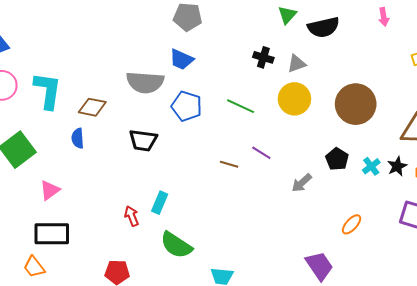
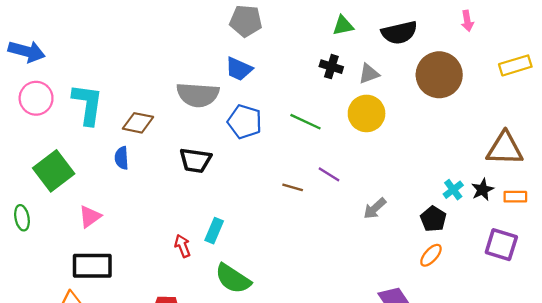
green triangle: (287, 15) -> (343, 26), moved, turned 36
brown circle: (356, 104) -> (439, 75), moved
black pentagon: (337, 159) -> (433, 219), moved

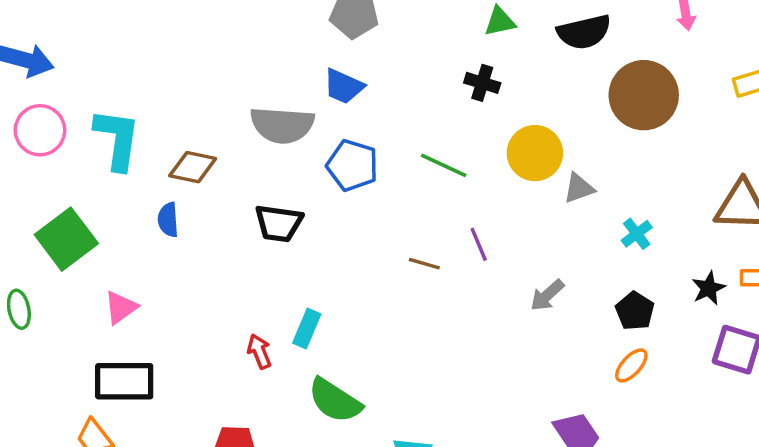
gray triangle: (369, 74) -> (579, 188), moved
purple line: (329, 174) -> (479, 244), turned 35
cyan cross: (453, 190) -> (637, 234), moved
black star: (483, 190) -> (709, 288), moved

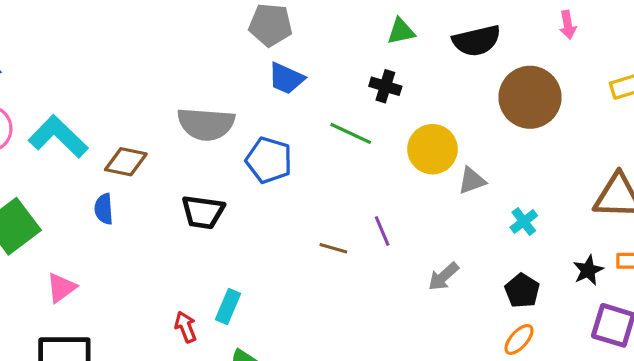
blue trapezoid: (344, 86) -> (286, 78), moved
cyan L-shape: (117, 139) -> (58, 137), turned -54
green line: (444, 165) -> (351, 133), moved

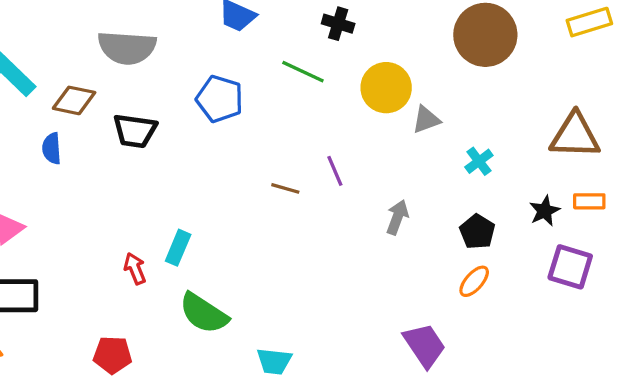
gray semicircle: (206, 124) -> (127, 48), moved
black trapezoid: (203, 212) -> (135, 131), moved
gray arrow: (443, 277) -> (397, 217), turned 152

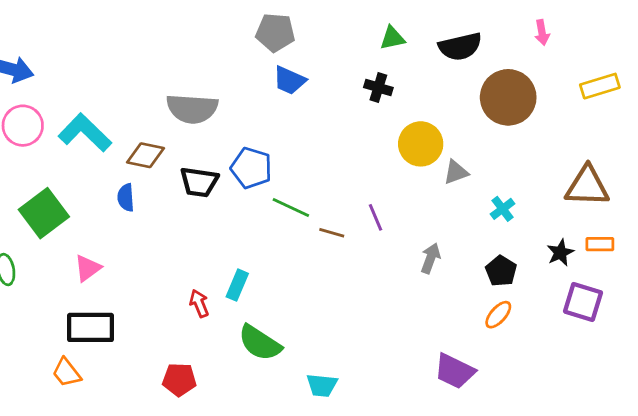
green line: (303, 72) -> (291, 207), moved
blue pentagon: (220, 99) -> (251, 168), moved
purple trapezoid: (425, 345) -> (455, 371), turned 150

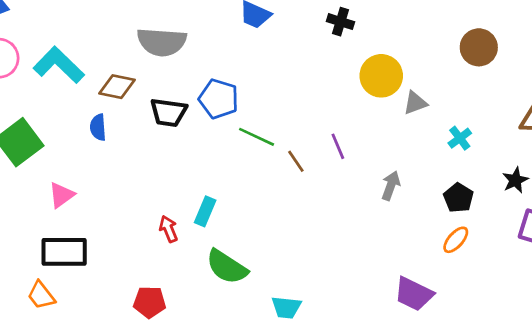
brown circle: (508, 97) -> (479, 47), moved, size x0.7
brown line: (332, 233) -> (296, 161), turned 40

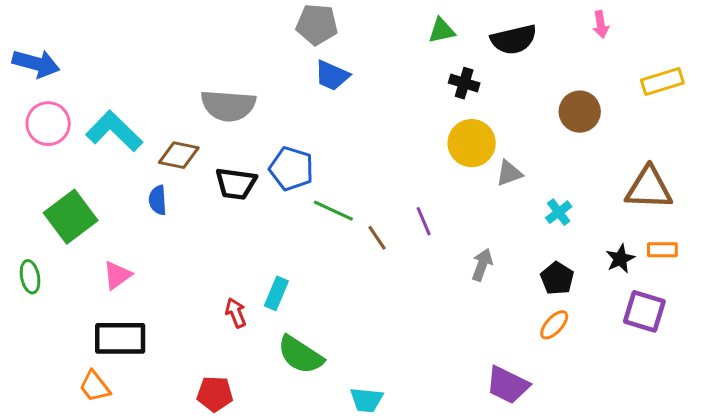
black cross: (341, 22) -> (464, 83), moved

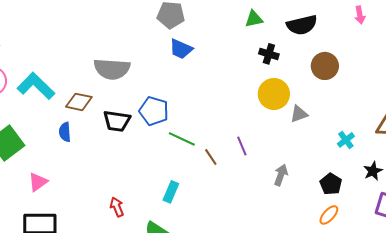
brown circle: (580, 112) -> (325, 66), moved
cyan cross: (559, 212) -> (346, 140), moved
cyan rectangle: (276, 293) -> (171, 192), moved

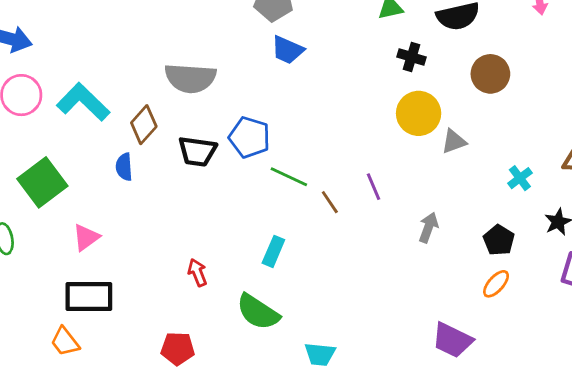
brown diamond: (79, 102) -> (144, 125), turned -60

